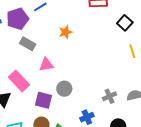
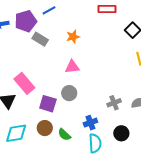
gray rectangle: (28, 44) -> (40, 39), moved
pink triangle: (46, 65) -> (72, 67), moved

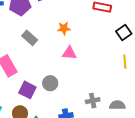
gray rectangle: (40, 39) -> (30, 38), moved
pink triangle: (72, 67) -> (69, 53), moved

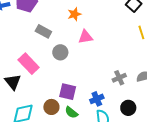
gray circle: (50, 83) -> (60, 52), moved
purple square: (27, 90) -> (68, 92), moved

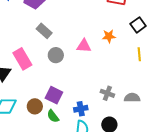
orange star: (74, 14) -> (109, 36), moved
gray cross: (119, 78) -> (107, 93), turned 32

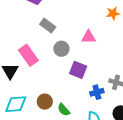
orange star: (109, 36) -> (113, 13), moved
purple square: (54, 95) -> (78, 70), moved
blue cross: (81, 109) -> (97, 92), moved

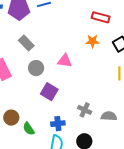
blue cross: (97, 92) -> (58, 124), moved

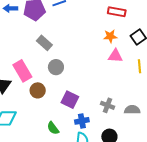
pink triangle: (65, 61) -> (115, 56), moved
purple square: (49, 92) -> (70, 100), moved
brown circle: (11, 118) -> (38, 90), moved

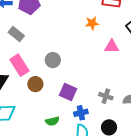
orange star: (110, 36) -> (92, 23), moved
gray rectangle: (44, 43) -> (16, 34), moved
green semicircle: (53, 128) -> (52, 121), turned -64

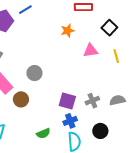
purple square: (68, 92) -> (67, 101), moved
gray cross: (106, 96) -> (92, 101), turned -32

